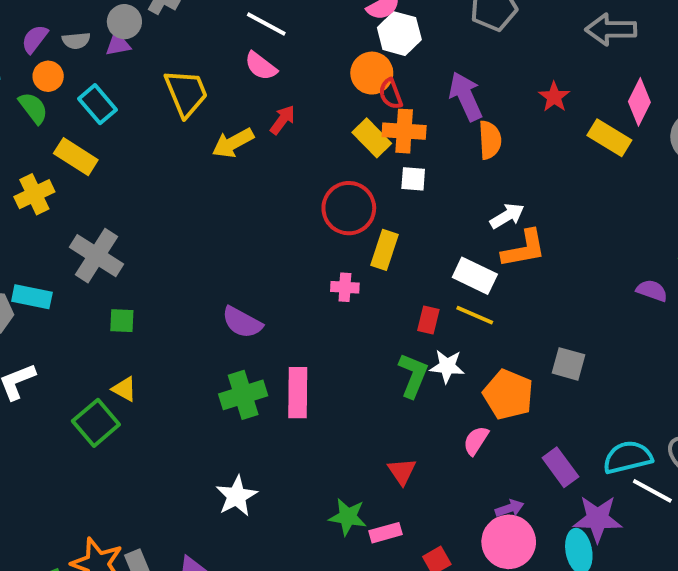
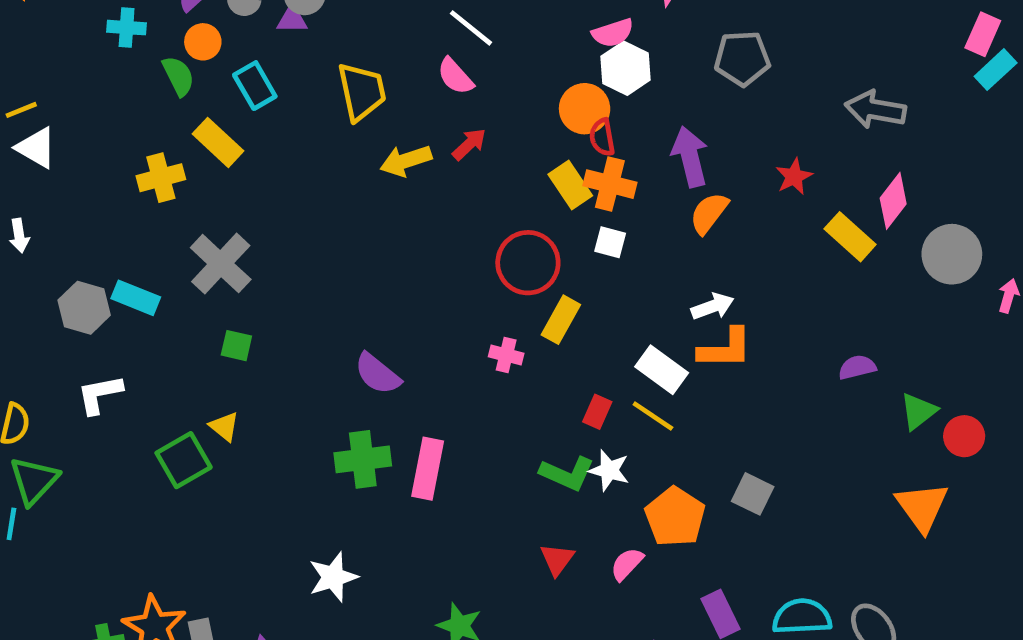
orange semicircle: (490, 140) -> (709, 213), turned -150
purple semicircle: (652, 291) -> (857, 367), moved, turned -44
green L-shape: (413, 375) -> (567, 474), turned 81
red triangle: (402, 471) -> (557, 559), moved

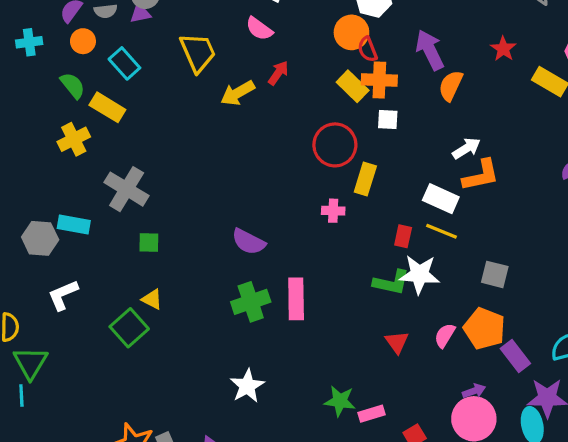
green semicircle: (178, 76) -> (73, 85), moved
white star: (609, 470) -> (419, 274), size x1.4
gray square: (753, 494) -> (495, 274), moved
orange pentagon: (675, 517) -> (484, 329), moved

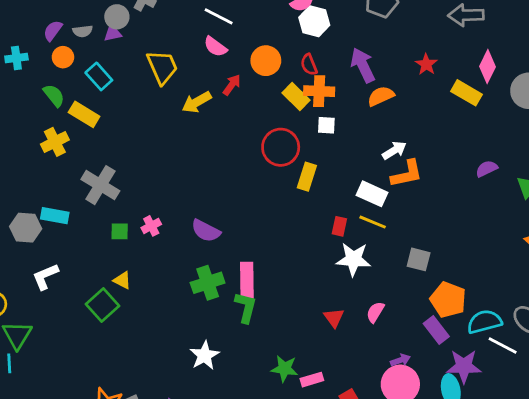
orange circle: (351, 32) -> (266, 61), moved
orange semicircle: (451, 86) -> (381, 96), turned 40
pink cross: (333, 211) -> (151, 226), moved, turned -30
green L-shape: (391, 282) -> (246, 307), moved, turned -88
orange pentagon: (484, 329) -> (448, 300), moved

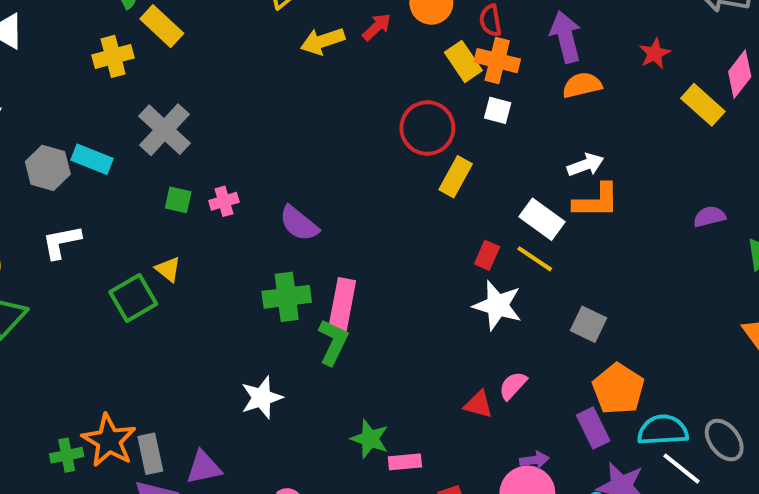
red triangle: (334, 318) -> (478, 404), moved, turned -50

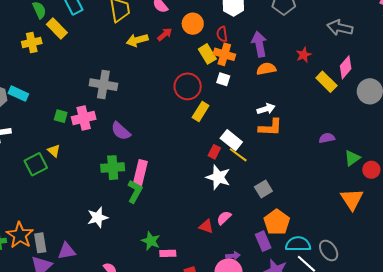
gray cross: (165, 130) -> (103, 85), moved, turned -36
pink cross: (224, 201) -> (84, 118), size x1.6
white rectangle: (542, 219) -> (231, 140), moved
gray square: (588, 324) -> (263, 189), turned 30

